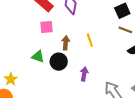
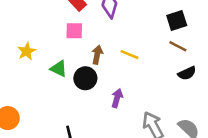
yellow line: (90, 40) -> (130, 55), turned -56
yellow star: (11, 79) -> (27, 51), moved

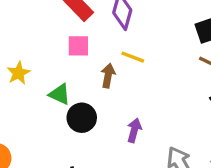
yellow line: (130, 55) -> (133, 57), moved
black circle: (85, 78) -> (82, 118), moved

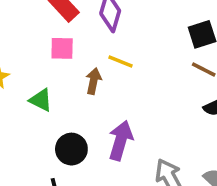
black circle: (82, 118) -> (71, 149), moved
purple arrow: (134, 130) -> (121, 140), size x1.5

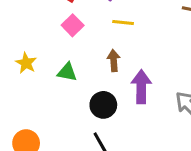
pink square: (62, 48) -> (73, 25), turned -30
brown arrow: (93, 81) -> (114, 61), moved

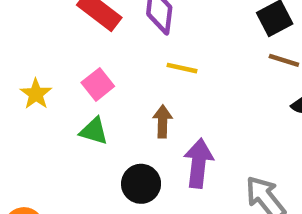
pink square: (73, 25) -> (98, 84), moved
yellow star: (26, 63) -> (36, 94), moved

